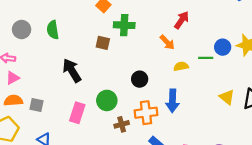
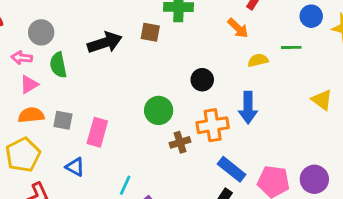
gray circle: (22, 30) -> (41, 32), moved
green semicircle: (53, 30) -> (58, 65), moved
blue circle: (223, 47) -> (311, 16), moved
black arrow: (72, 70) -> (105, 43), moved, turned 105
pink rectangle: (77, 113) -> (97, 132), moved

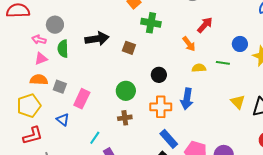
brown square: (150, 32) -> (129, 48), moved
brown cross: (180, 142) -> (125, 118), moved

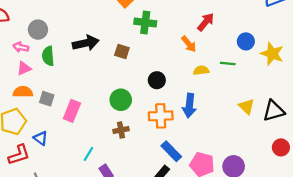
blue triangle: (63, 120) -> (41, 138), moved

